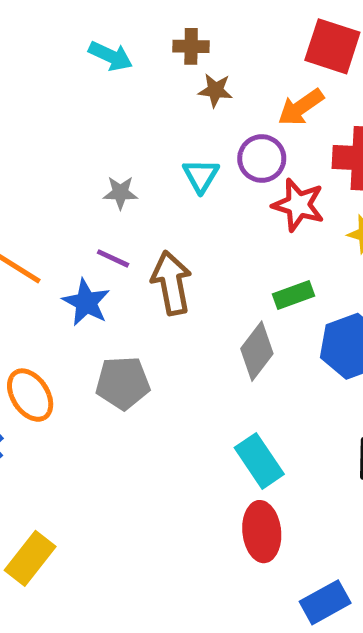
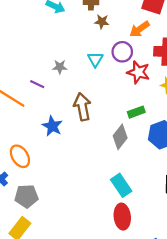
purple line: (113, 258) -> (37, 84), moved
blue star: (86, 302) -> (52, 126), moved
gray pentagon: (123, 383) -> (26, 196), moved

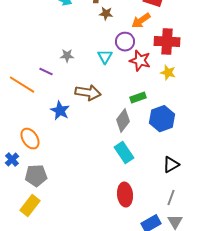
cyan triangle: (95, 59) -> (105, 57), moved
brown arrow: (82, 107) -> (88, 93), turned 110
cyan rectangle: (121, 185) -> (124, 153), moved

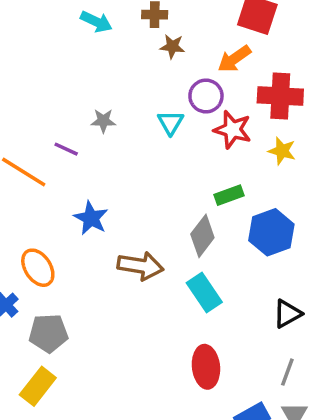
brown arrow: (88, 93) -> (140, 266), moved

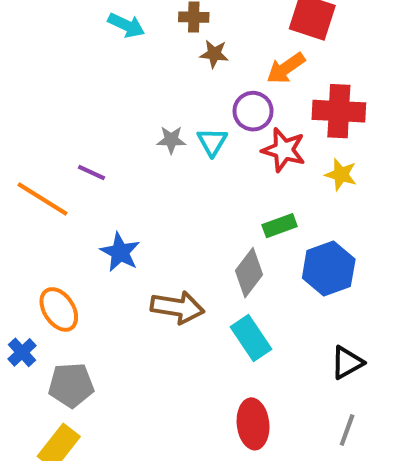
gray star: (103, 121) -> (171, 140), moved

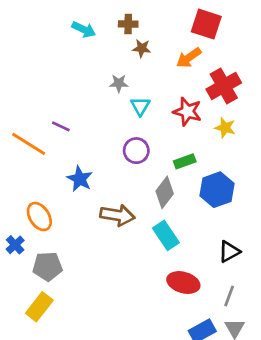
purple circle: (253, 111) -> (136, 151), moved
red cross: (339, 111) -> (224, 86), turned -32
gray star: (171, 140) -> (119, 83), moved
red ellipse: (253, 424) -> (183, 283), moved, turned -68

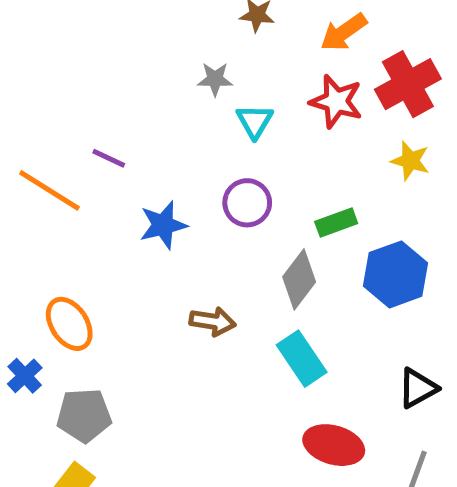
red star: (187, 112) -> (336, 101), moved
blue star: (80, 179) -> (163, 225), moved, turned 30
brown arrow: (117, 215) -> (213, 321), size x0.7

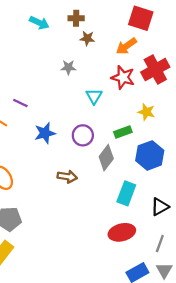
cyan triangle: (255, 121) -> (94, 96), moved
yellow star: (410, 161) -> (146, 112), moved
purple circle: (247, 203) -> (83, 135), moved
cyan rectangle: (302, 359) -> (126, 193), moved, turned 55
red ellipse: (334, 445) -> (122, 232), turned -30

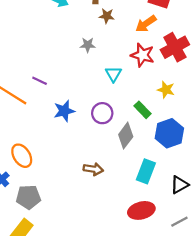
green rectangle: (123, 132) -> (142, 110), turned 66
brown arrow: (67, 177) -> (93, 169), moved
gray line: (160, 244) -> (179, 222), turned 42

